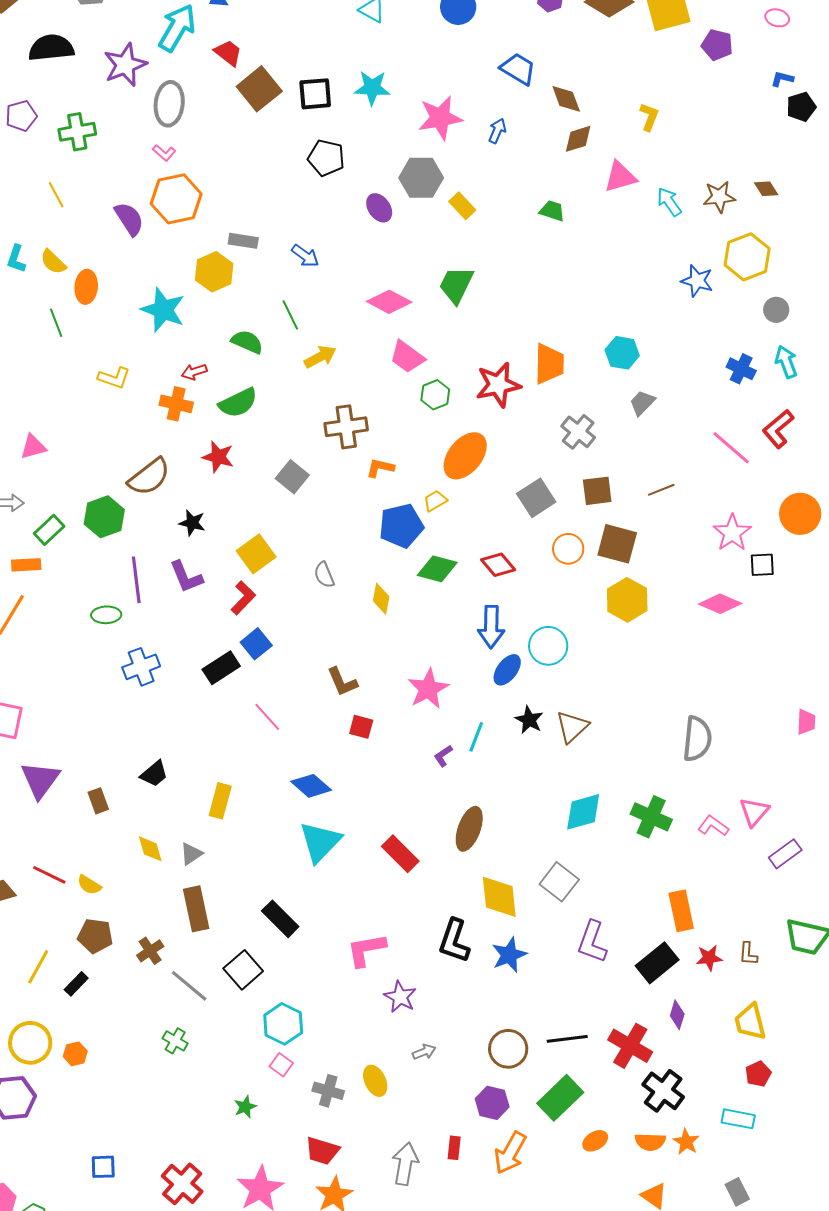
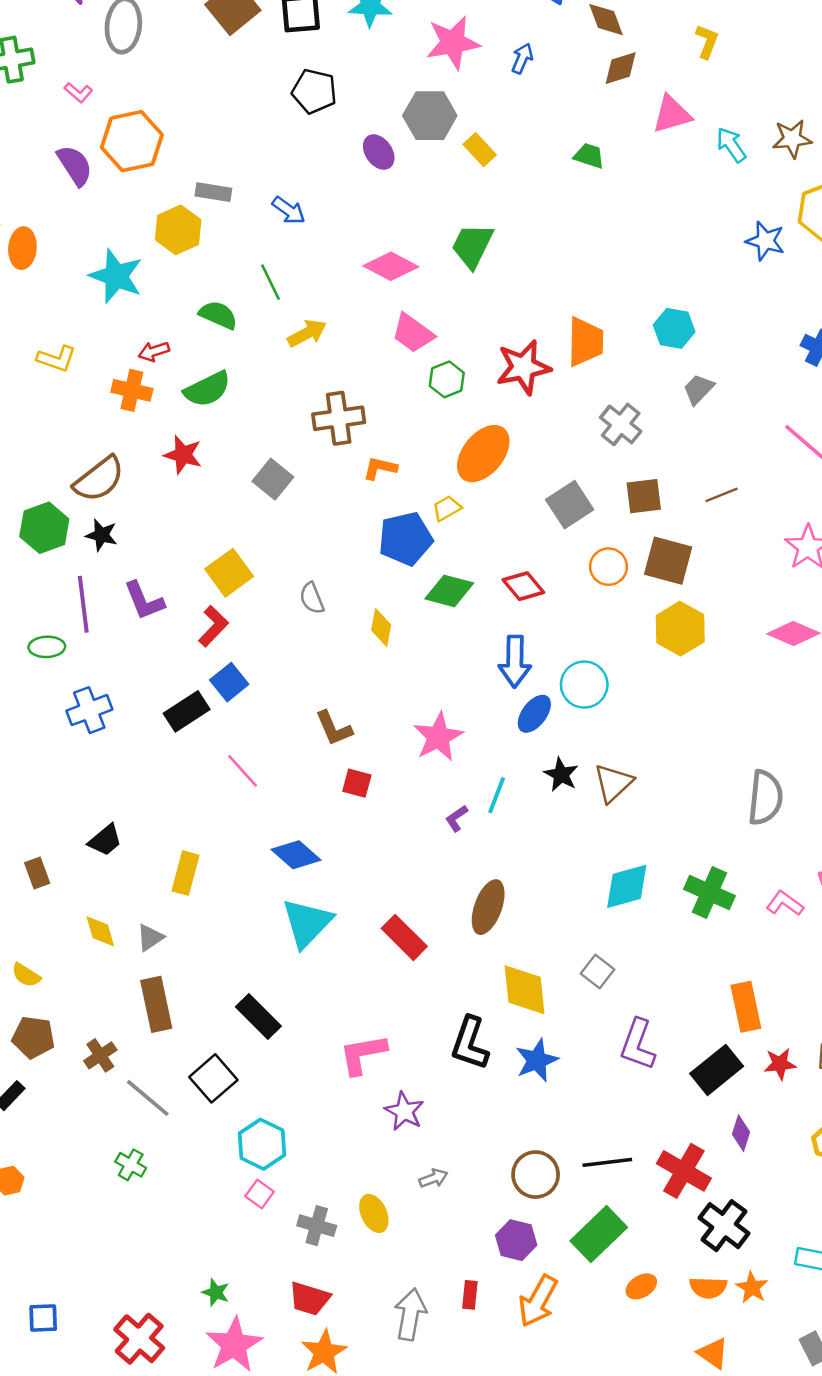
pink L-shape: (164, 153) -> (78, 92), moved
black star: (192, 523) -> (102, 535), moved
gray square: (559, 882) -> (598, 972), size x0.7
green star: (245, 1107) -> (216, 1292), moved, turned -30

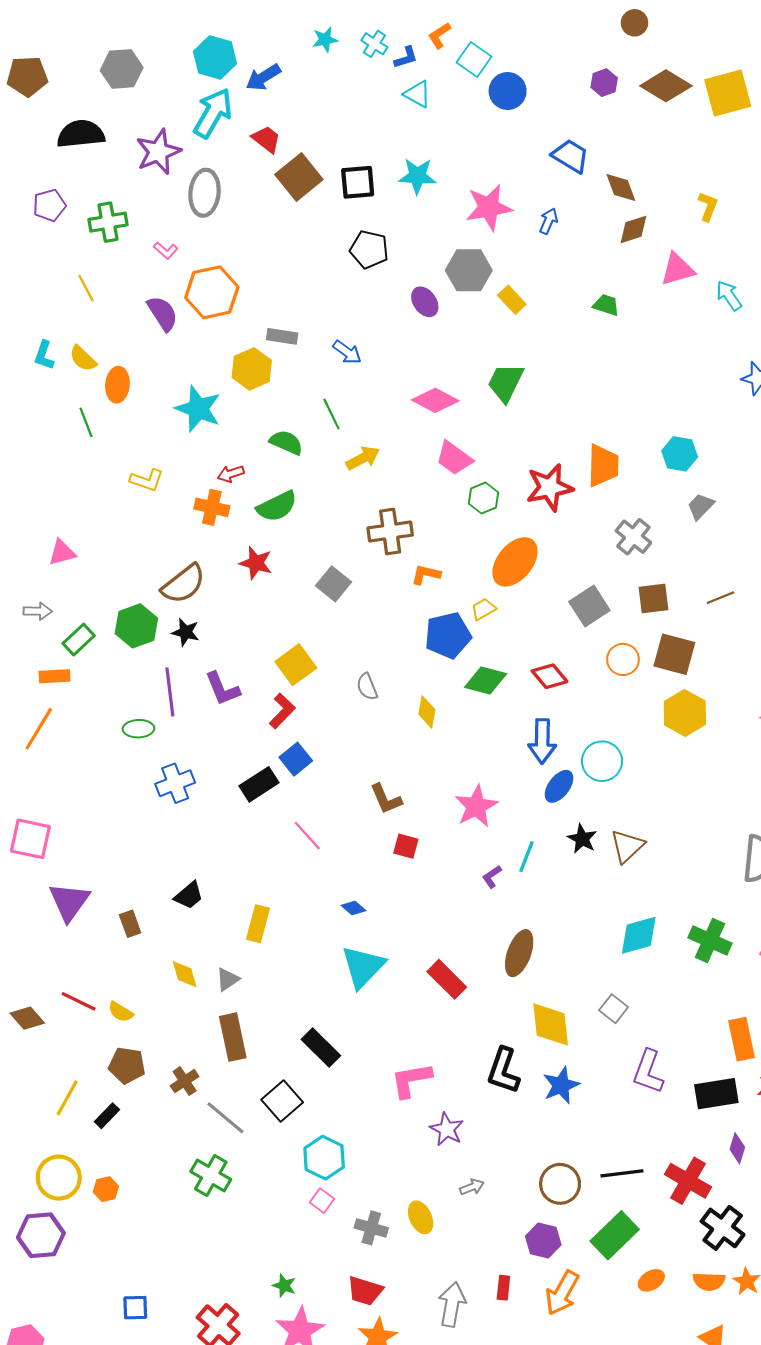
blue diamond: (296, 855) -> (353, 908), size x0.6
black rectangle: (717, 1070) -> (716, 1094), turned 30
green cross: (131, 1165) -> (211, 1175), size x1.5

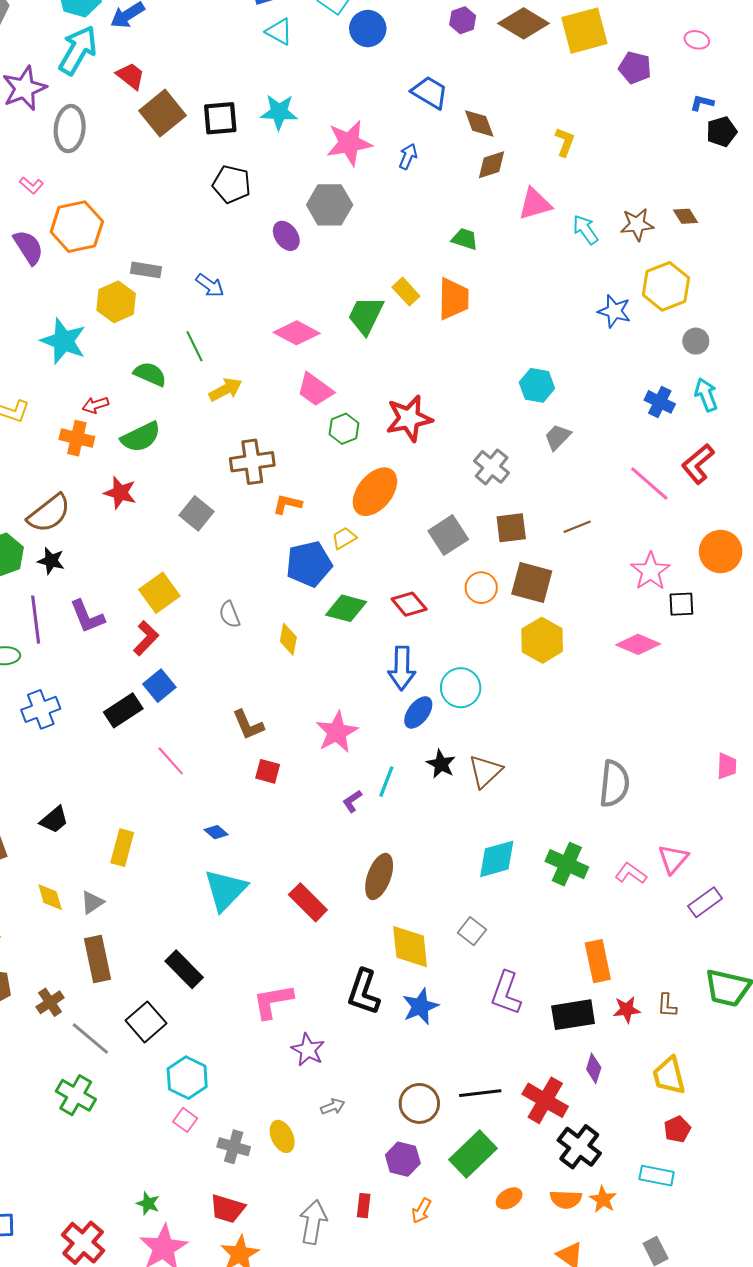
yellow rectangle: (512, 300) -> (406, 292), moved
orange trapezoid: (603, 465) -> (453, 299), moved
orange arrow: (562, 1293) -> (421, 1211), size x0.6

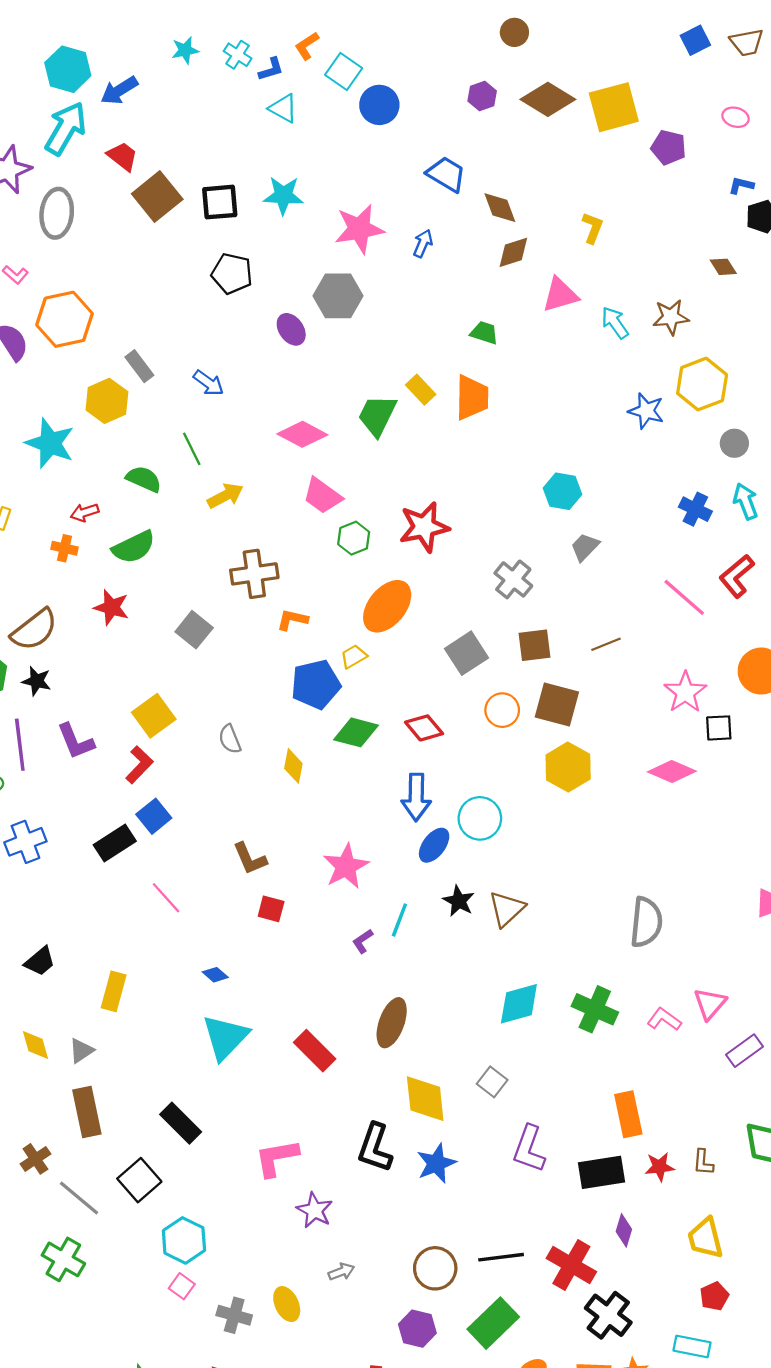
brown diamond: (685, 216) -> (723, 267), moved
gray rectangle: (146, 270) -> (139, 366), turned 44
orange cross: (77, 438) -> (65, 548), size x0.7

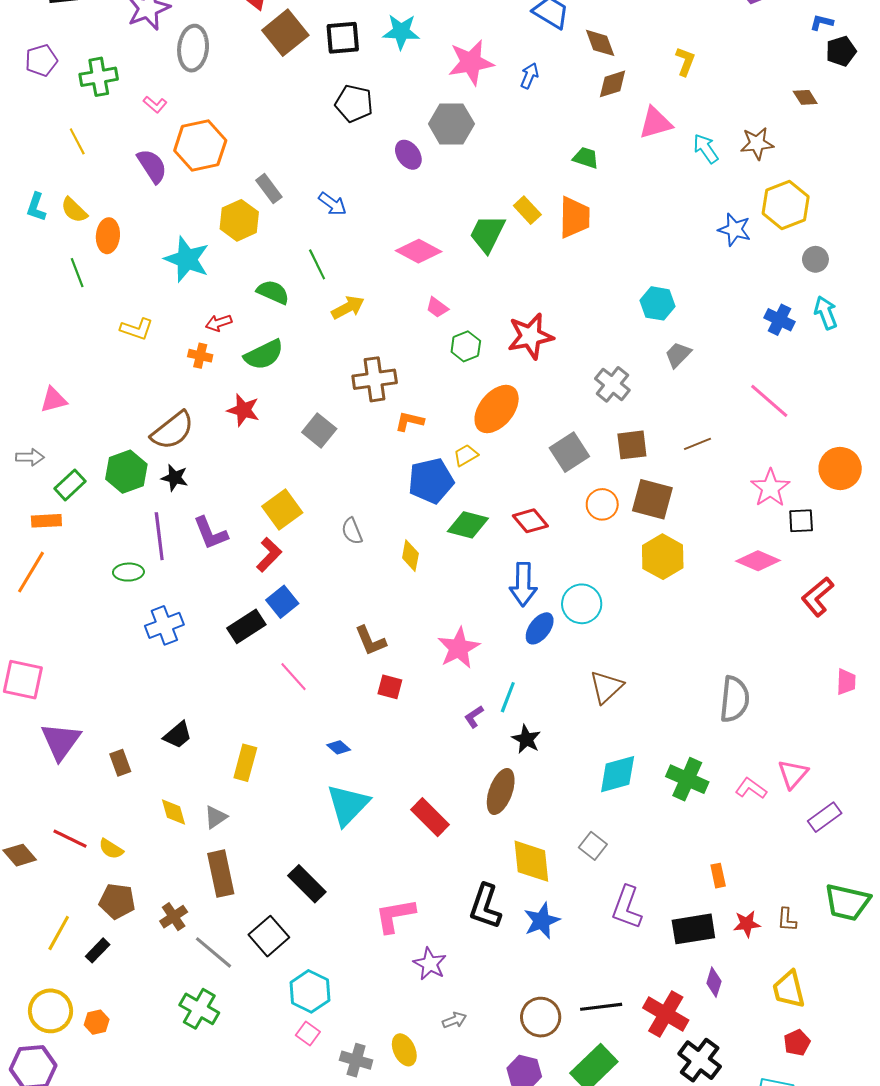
pink trapezoid: (322, 496) -> (437, 307), size x0.6
red L-shape: (737, 576) -> (818, 597), moved
black star: (459, 901) -> (526, 739), moved
orange rectangle: (628, 1114) -> (718, 876), size x0.6

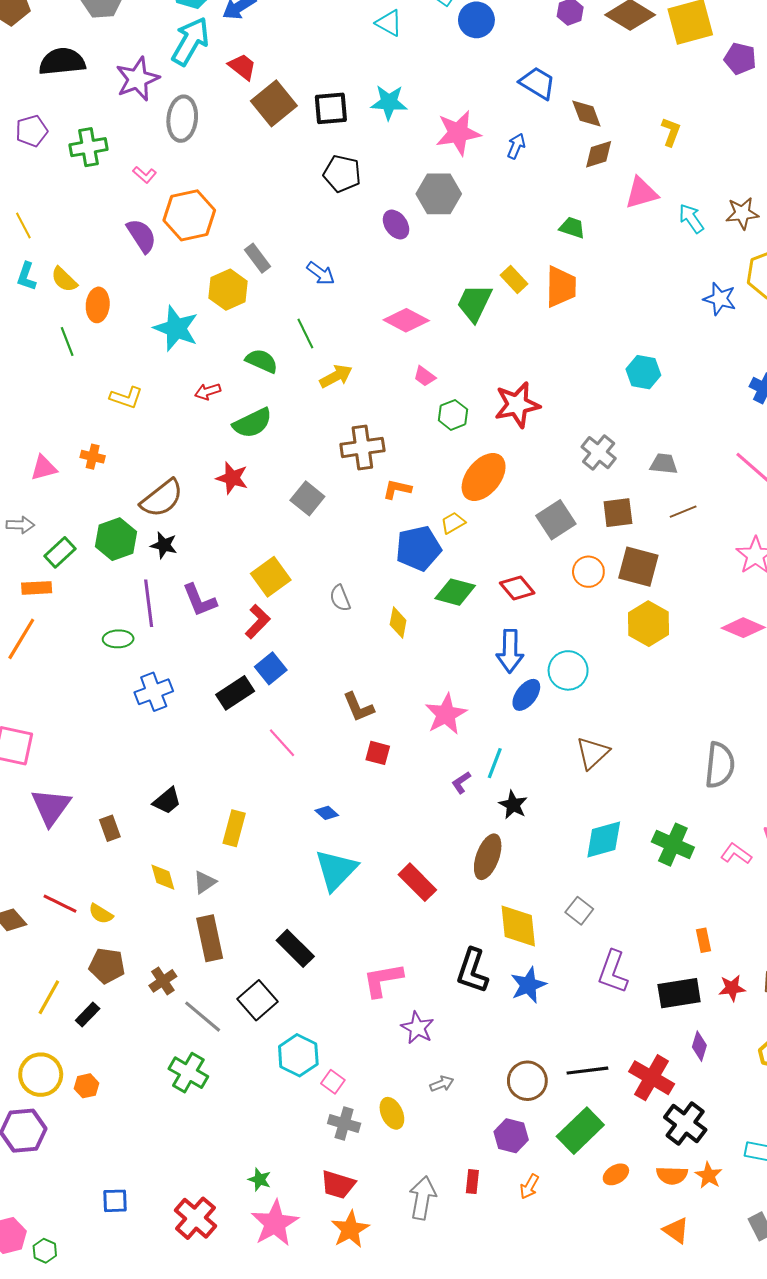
yellow line: (77, 141) -> (23, 226), moved
gray trapezoid: (678, 355) -> (664, 464), moved, turned 52
orange cross: (200, 356) -> (93, 457), moved
pink square: (308, 1033) -> (333, 1082), moved

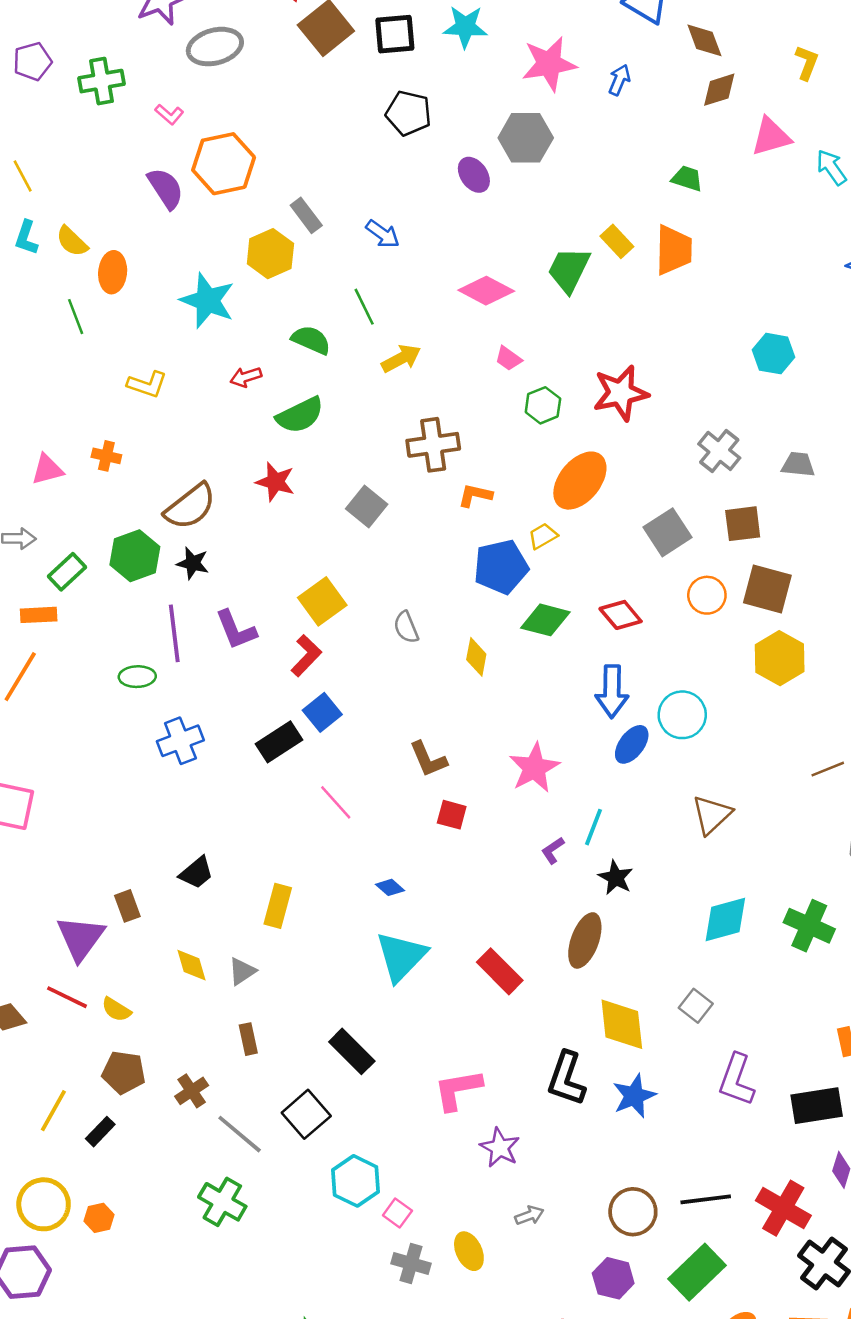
gray ellipse: (182, 119) -> (215, 47), turned 69
brown line: (683, 512) -> (828, 769), moved
purple triangle: (51, 807) -> (81, 938), moved
brown rectangle: (210, 938) -> (248, 1039), size x0.6

